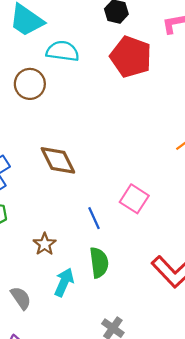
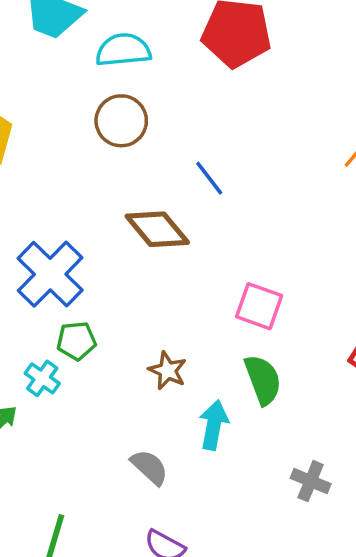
brown circle: (30, 84) -> (121, 121), moved
pink square: (134, 199) -> (259, 306), moved
blue line: (94, 218) -> (209, 178), moved

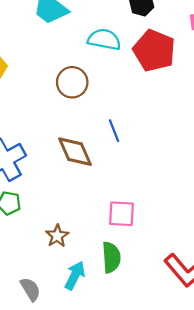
cyan semicircle: (123, 50) -> (104, 39), moved
pink square: (259, 306) -> (121, 214), turned -32

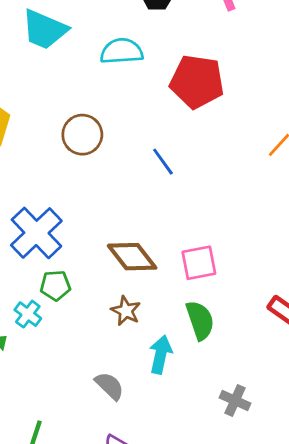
red pentagon: (154, 51) -> (197, 82), moved
brown circle: (72, 82) -> (82, 135), moved
brown diamond: (75, 152) -> (132, 257), moved

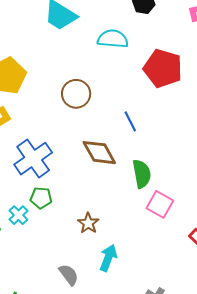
brown diamond: (132, 257) -> (99, 153), moved
pink square: (199, 263) -> (160, 204), moved, turned 32
green semicircle: (200, 320) -> (142, 174), moved

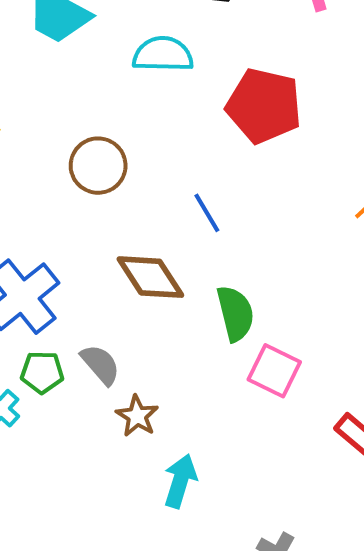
gray semicircle: (69, 275) -> (100, 364), moved

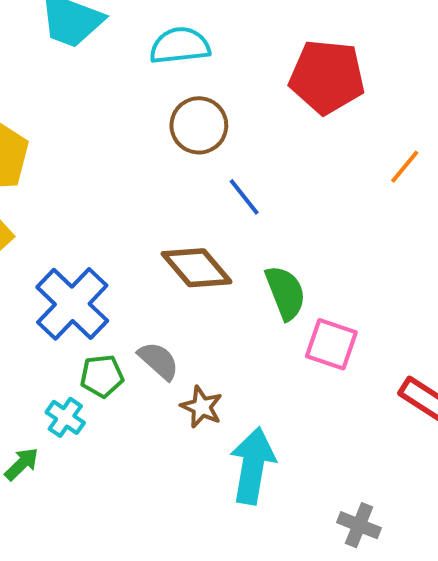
red pentagon: (264, 106) -> (327, 77), moved
brown circle: (98, 166) -> (199, 125), moved
cyan arrow: (180, 481) -> (253, 466), size x1.4

